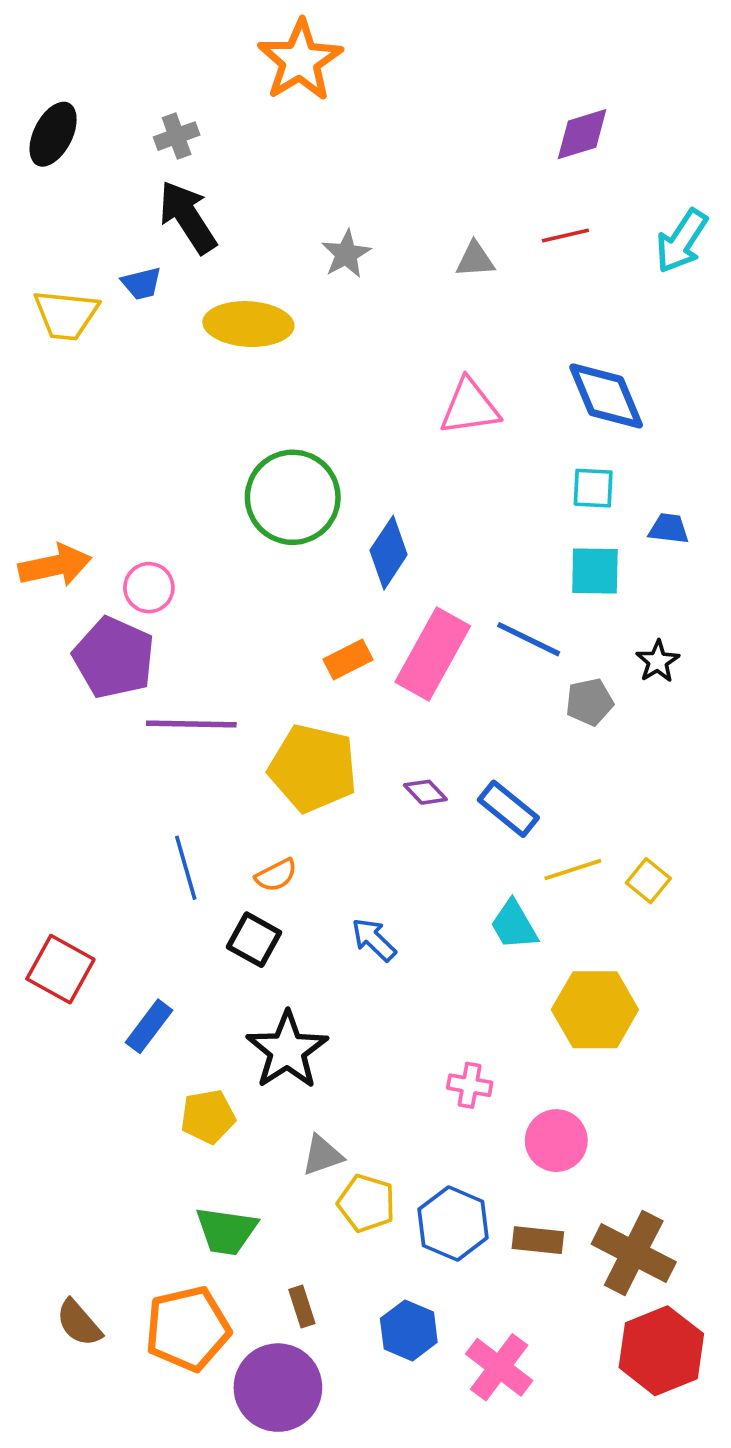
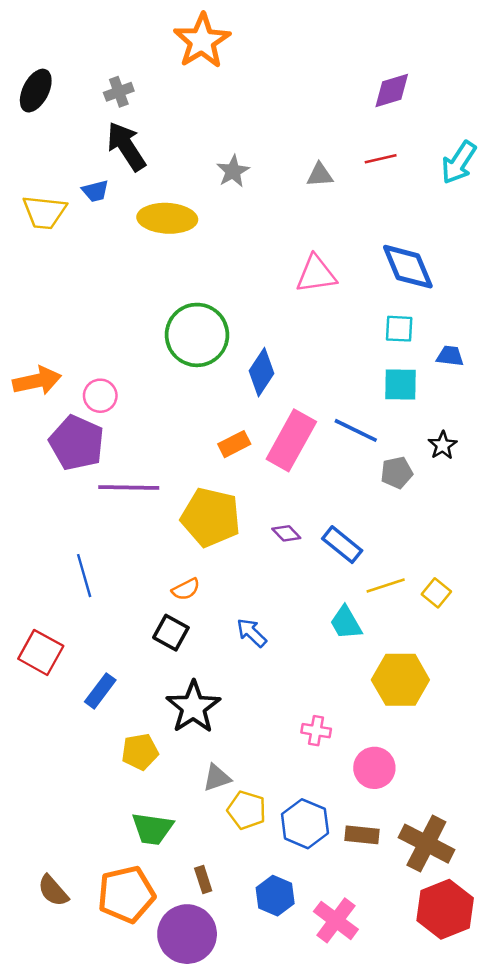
blue line: (186, 868) -> (84, 576), moved

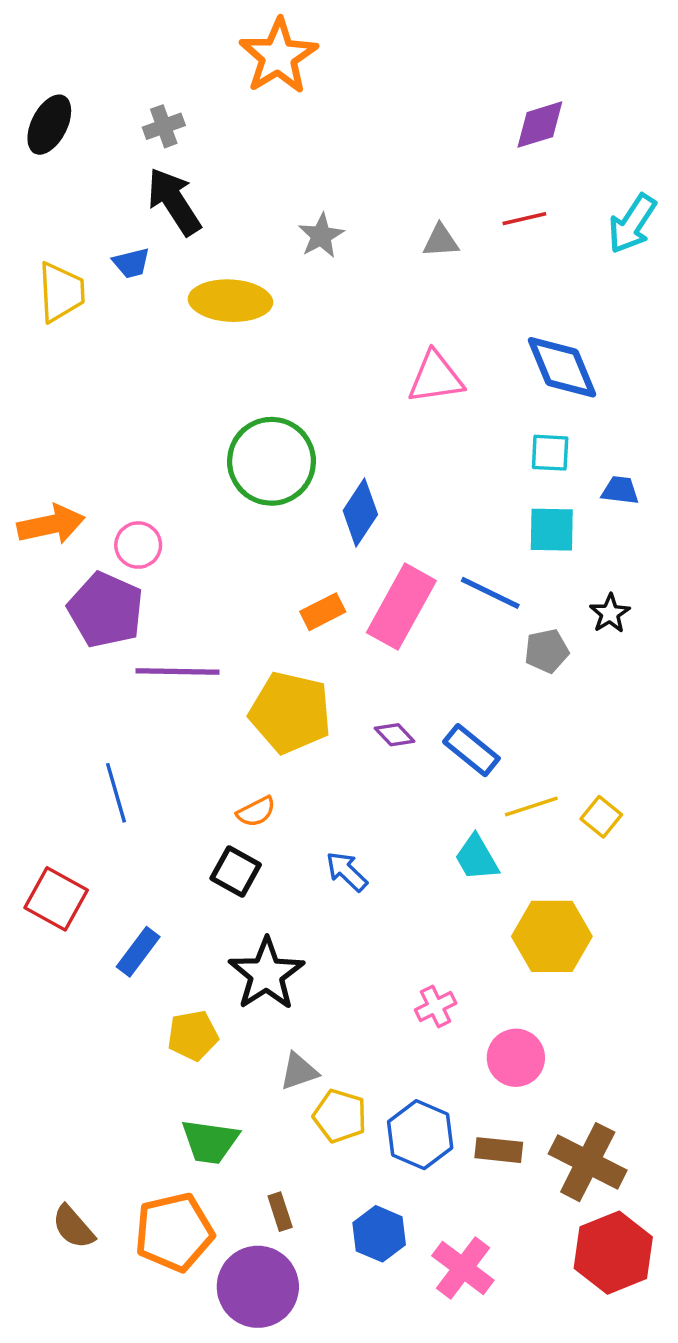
yellow trapezoid: (44, 212) -> (61, 292), turned -99
pink cross: (316, 731) -> (436, 1006), turned -36

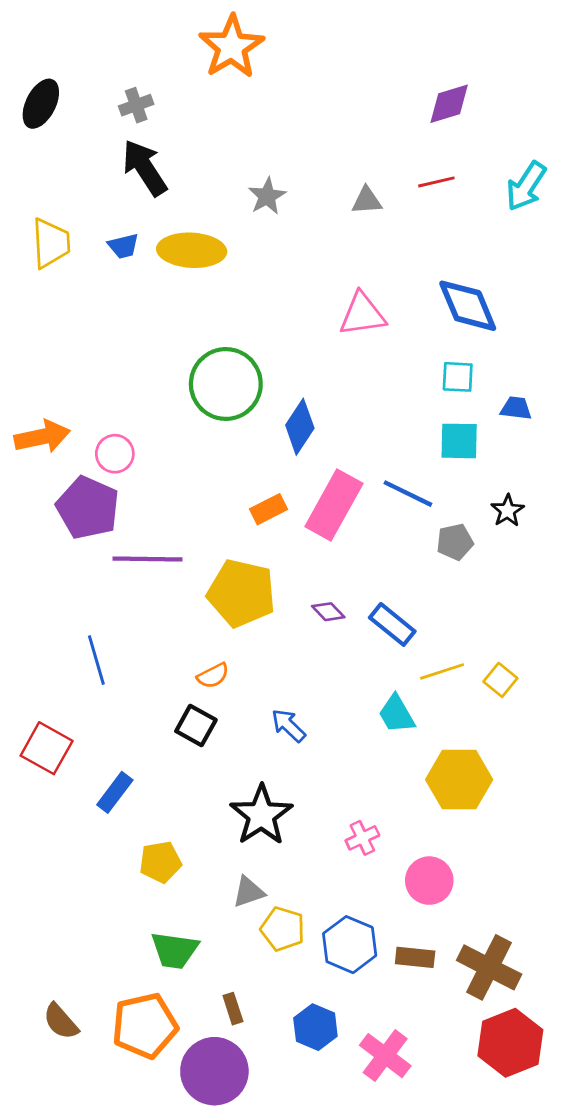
blue trapezoid: (131, 263) -> (123, 246), moved
black star: (266, 974) -> (261, 815), moved

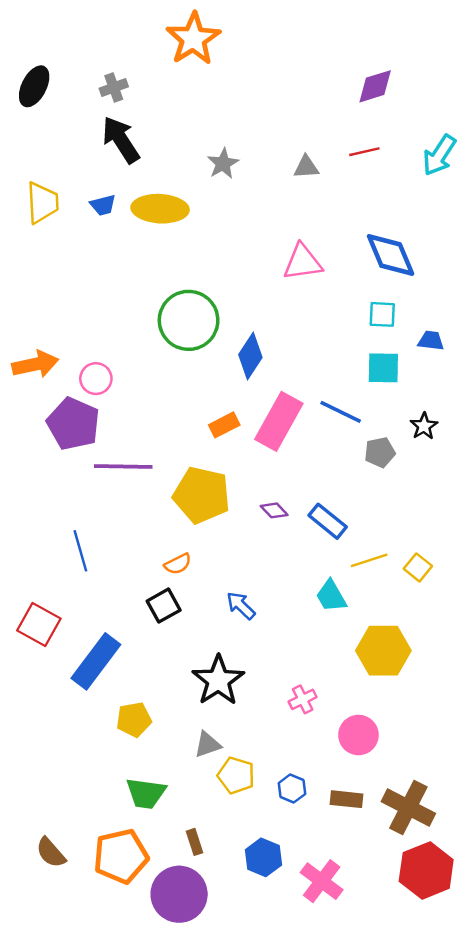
black square: (196, 725) -> (164, 606), turned 32
blue rectangle: (115, 792) -> (96, 661), size x1.6
blue hexagon: (350, 945) -> (292, 788), size x0.6

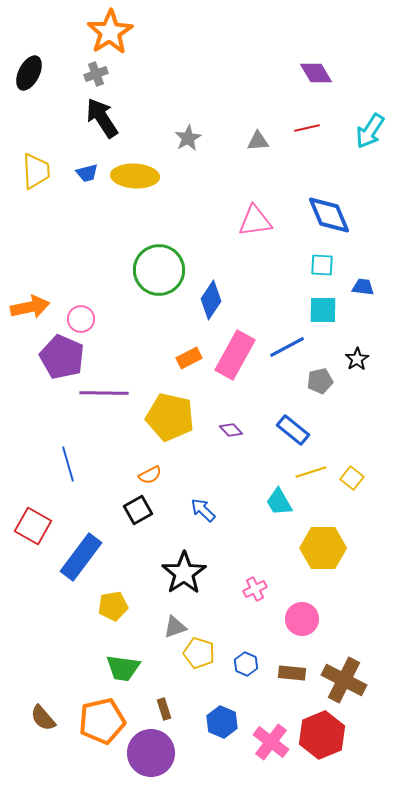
orange star: (193, 39) -> (110, 32), moved
purple diamond: (375, 86) -> (316, 73), turned 76
blue line: (341, 412) -> (287, 347), turned -54
blue rectangle: (328, 521) -> (293, 430), moved
red hexagon: (426, 870) -> (322, 735), moved

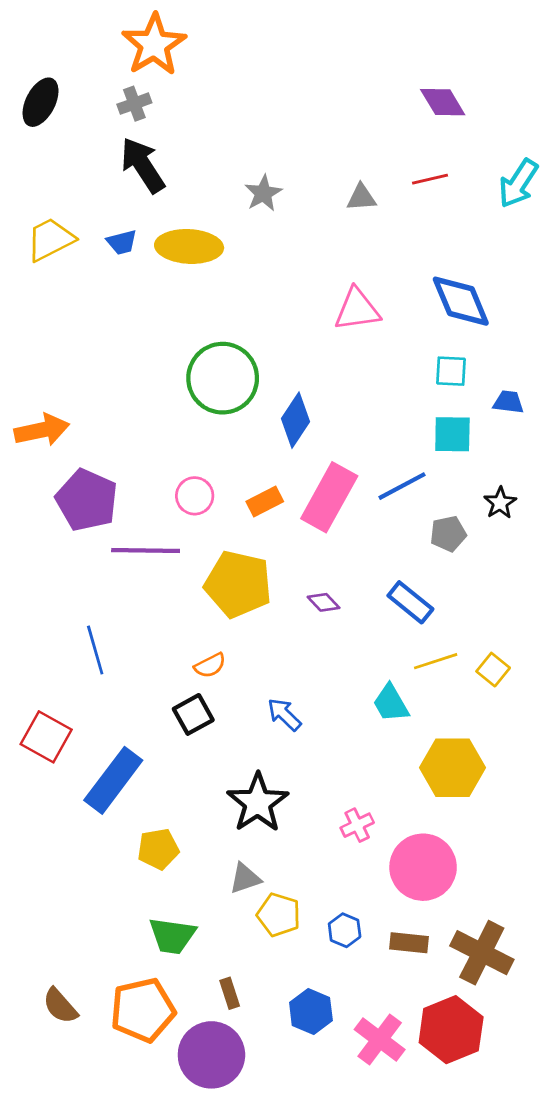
yellow trapezoid: (36, 171) -> (50, 239), turned -114
pink circle: (81, 319) -> (195, 496), moved
pink circle: (302, 619) -> (423, 867), size x1.4

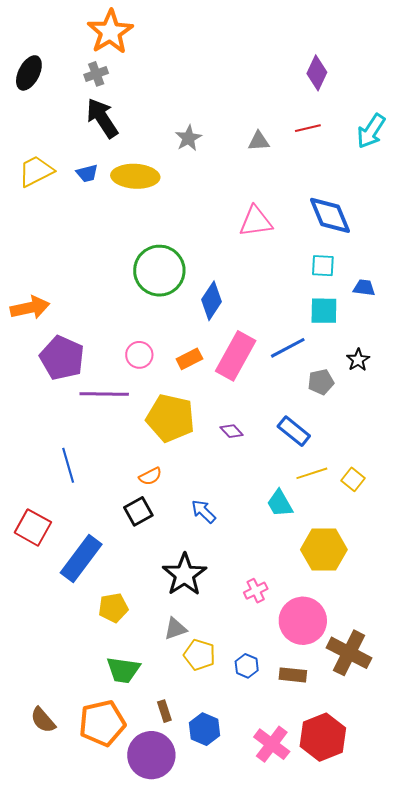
purple diamond: (443, 102) -> (317, 73), turned 56
brown cross: (482, 953) -> (349, 653), moved
blue hexagon: (311, 1011) -> (205, 729), moved

